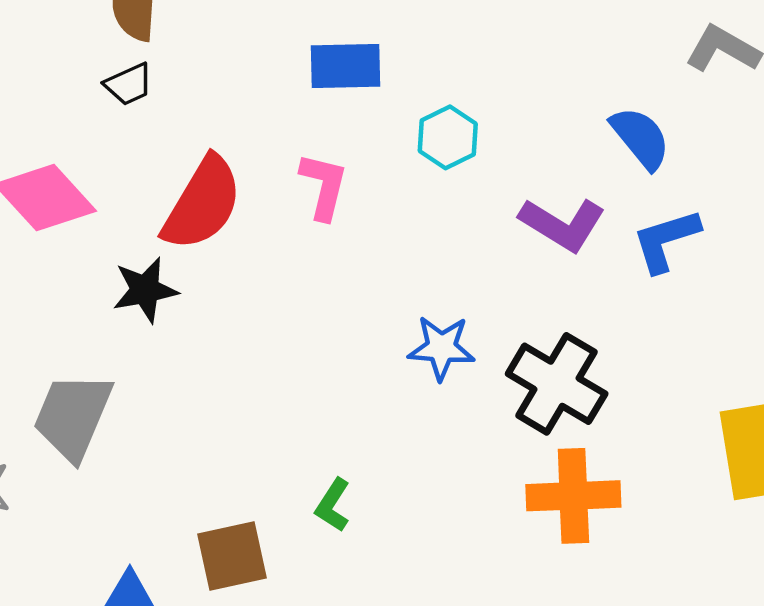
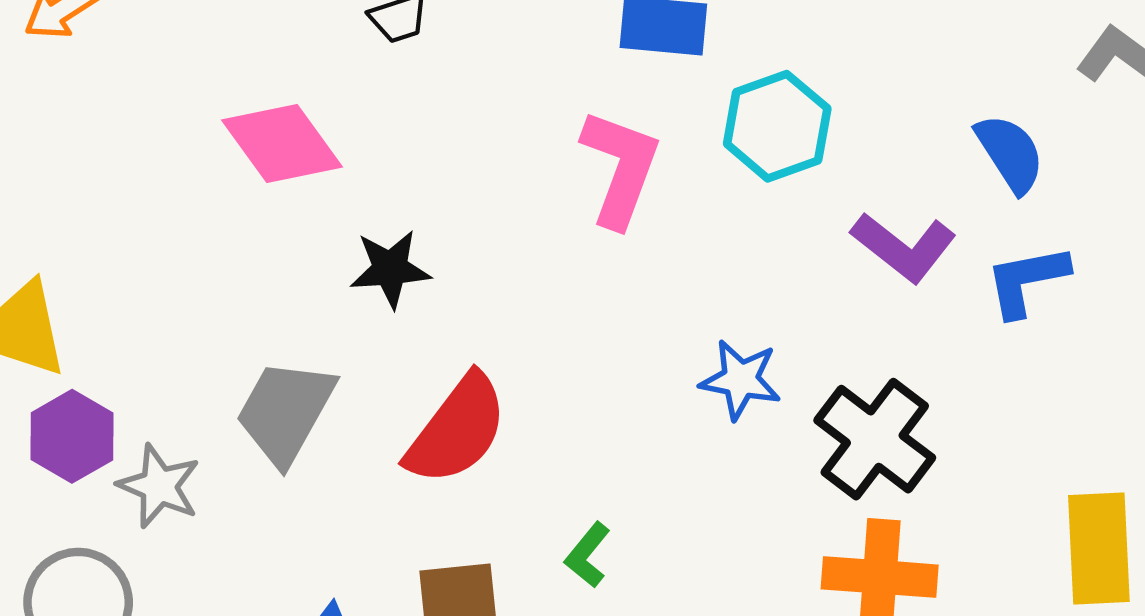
cyan hexagon: (448, 137) -> (777, 126), size x1.4
pink L-shape: (324, 186) -> (620, 168), size x1.4
red semicircle: (202, 203) -> (457, 430), moved

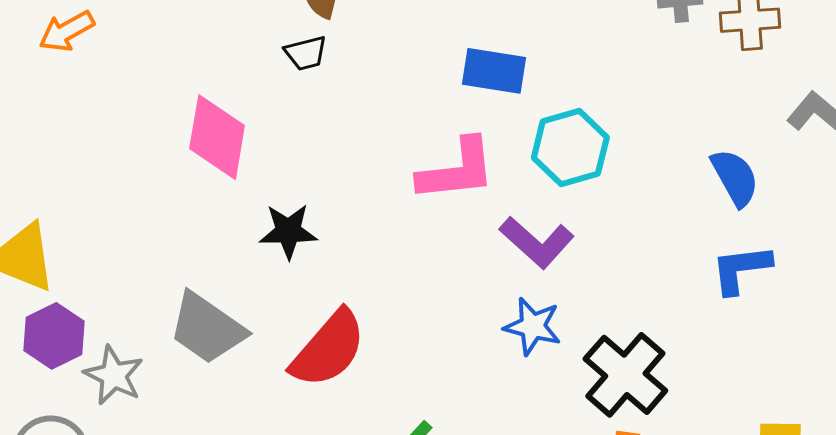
pink diamond: (282, 143) -> (217, 137), turned 42
pink L-shape: (620, 168) -> (457, 170), turned 60
purple L-shape: (904, 247) -> (537, 242), moved
gray trapezoid: (285, 412) -> (207, 328), turned -88

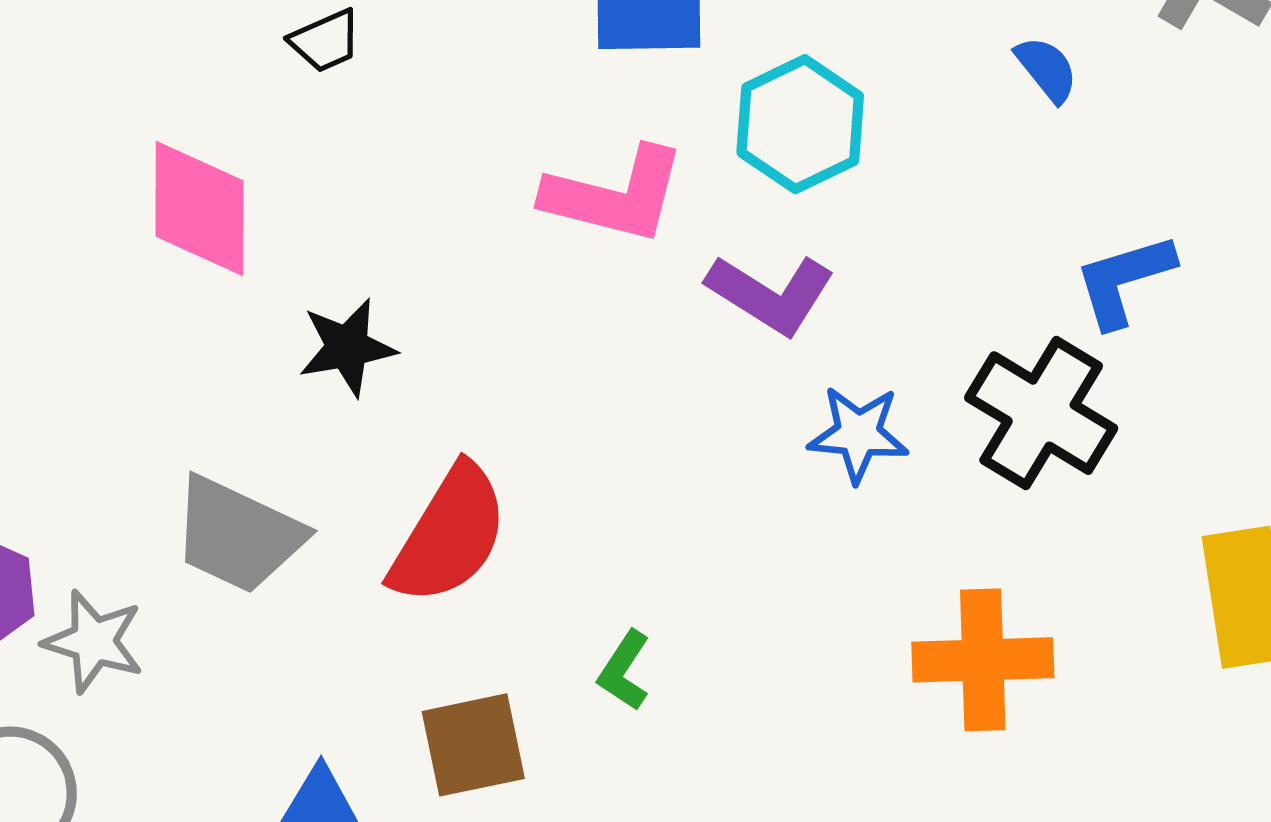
pink L-shape: (457, 170) -> (615, 195), turned 30
blue semicircle: (735, 178) -> (1047, 69), moved, size x0.7
blue star: (533, 326) -> (858, 434), moved
black cross: (625, 375) -> (1041, 413), moved

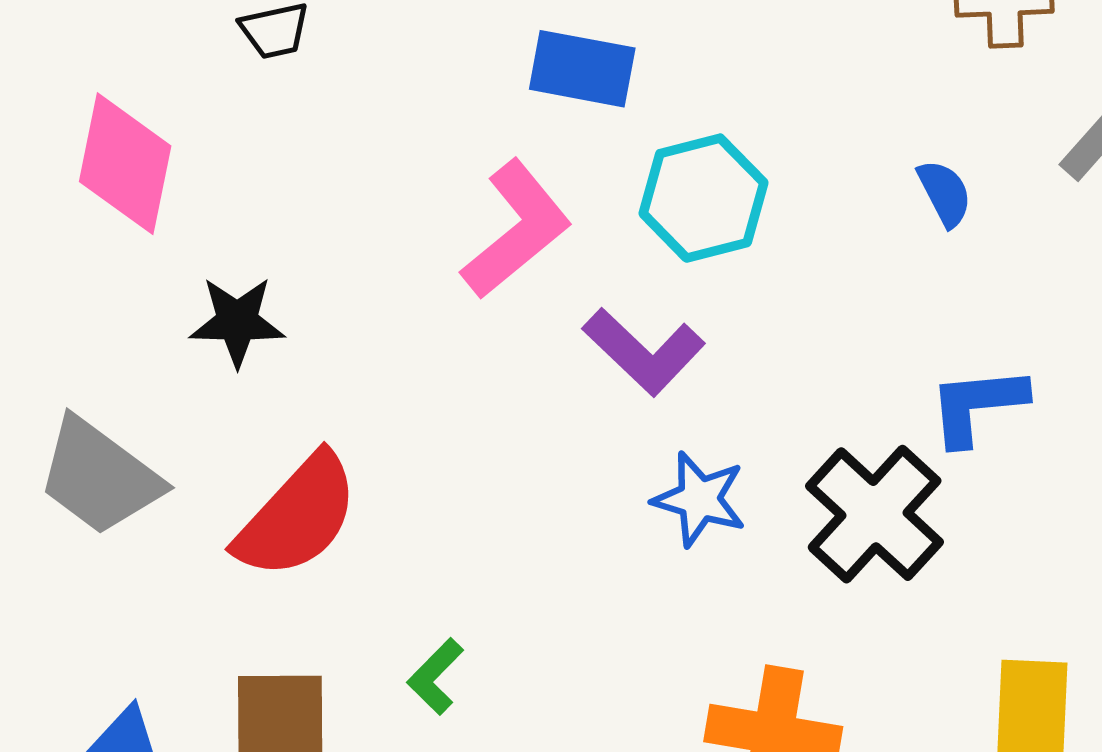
pink L-shape: (615, 195) -> (516, 229), turned -65

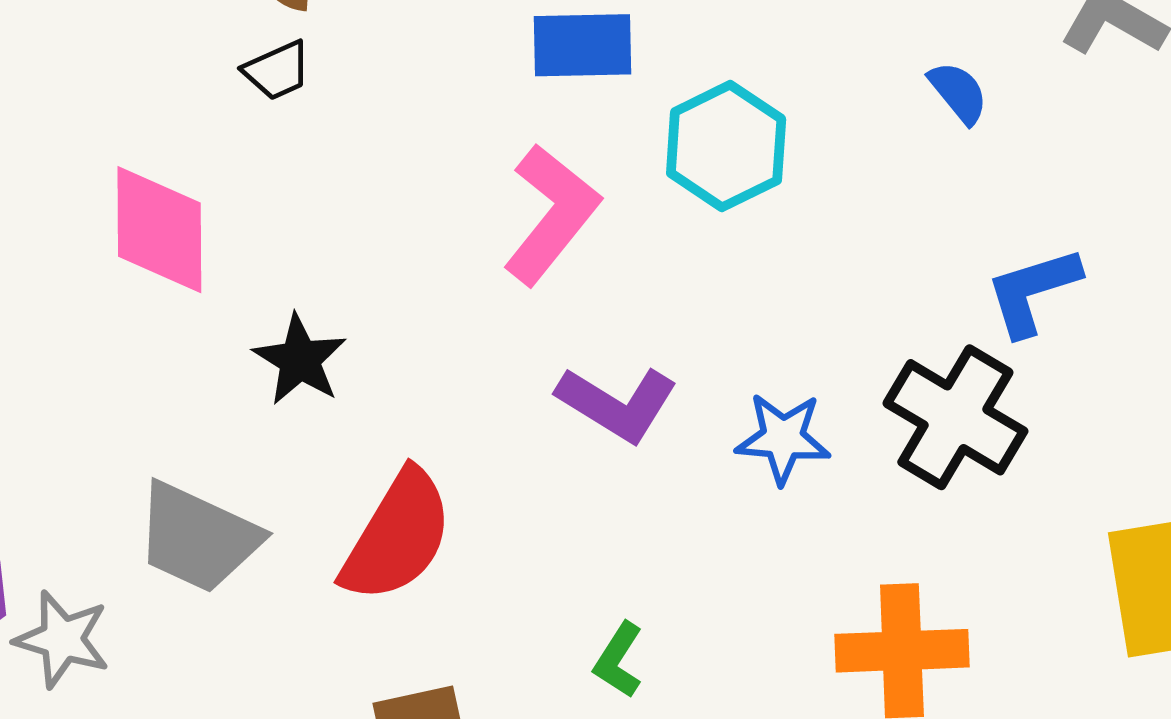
black star: (237, 322) -> (300, 360), turned -30
purple L-shape: (644, 352) -> (617, 404), moved
green L-shape: (435, 676) -> (618, 660), moved

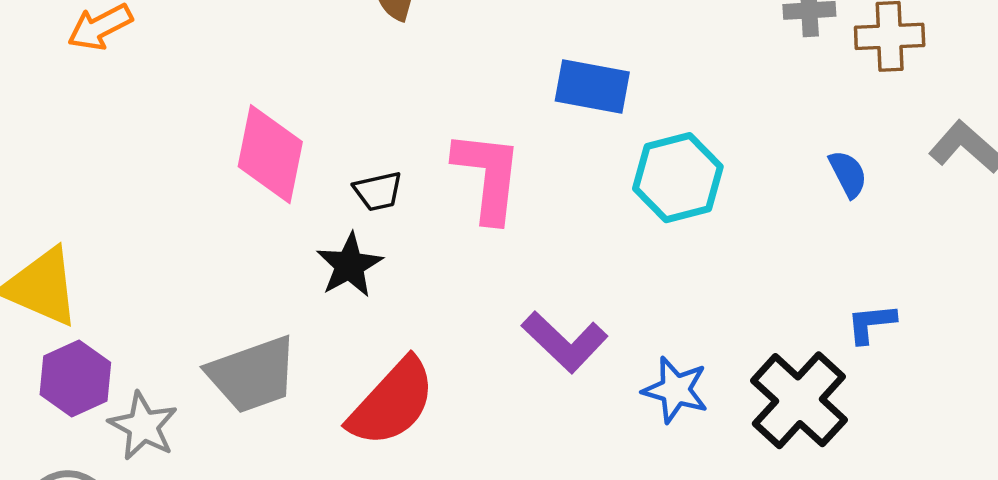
black trapezoid: (277, 71) -> (378, 191), moved
pink L-shape: (551, 214) -> (488, 176), moved, turned -44
blue L-shape: (1033, 291) -> (871, 323), size x0.7
gray trapezoid: (198, 538) -> (252, 375), turned -56

